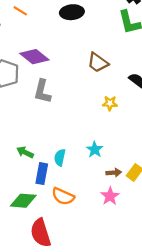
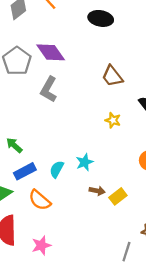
cyan semicircle: (60, 157) -> (57, 169), moved
blue rectangle: (42, 174) -> (25, 171), turned 36
pink star: (110, 196) -> (41, 245), moved

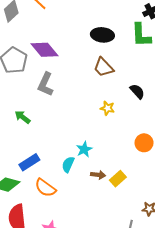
black ellipse: (101, 18) -> (102, 35), moved
green arrow: (14, 145) -> (22, 117), moved
cyan semicircle: (57, 169) -> (68, 164), moved

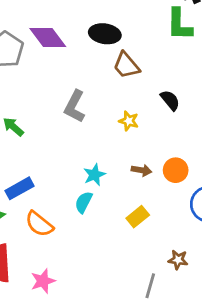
black ellipse: (102, 35) -> (105, 34), moved
gray L-shape: (45, 84) -> (75, 106), moved
cyan semicircle: (68, 164) -> (84, 202), moved
brown arrow: (98, 175) -> (142, 170), moved

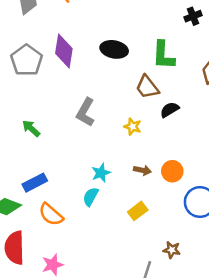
green L-shape: (179, 24) -> (163, 55), moved
purple diamond: (48, 37) -> (64, 51), turned 44
brown trapezoid: (126, 65) -> (147, 87), moved
black semicircle: (170, 100) -> (170, 110), turned -84

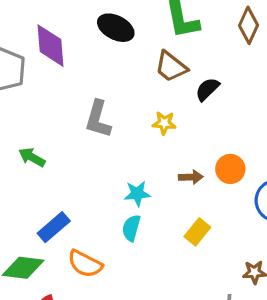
black ellipse: (114, 49) -> (116, 28), turned 30
cyan star: (101, 173) -> (137, 194), turned 30

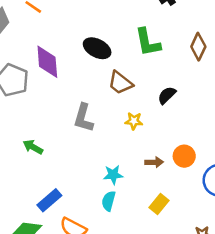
brown trapezoid: (171, 67) -> (120, 83), moved

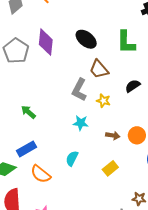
gray L-shape: (83, 118) -> (79, 90), moved
green arrow: (33, 147) -> (28, 112), moved
cyan star: (113, 175) -> (81, 123), moved

